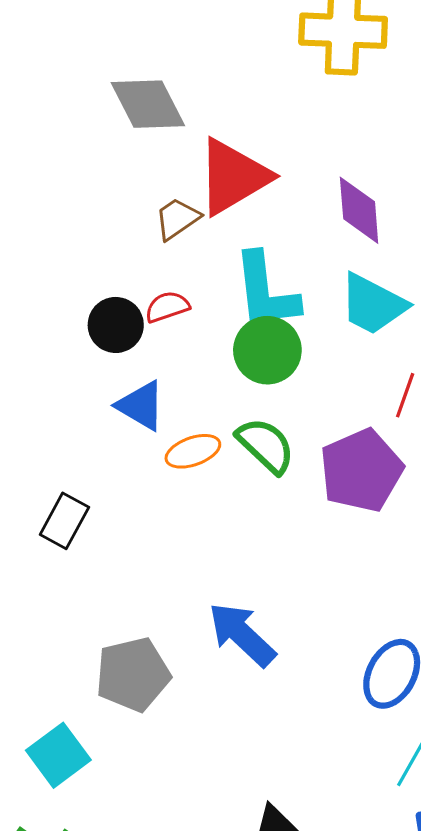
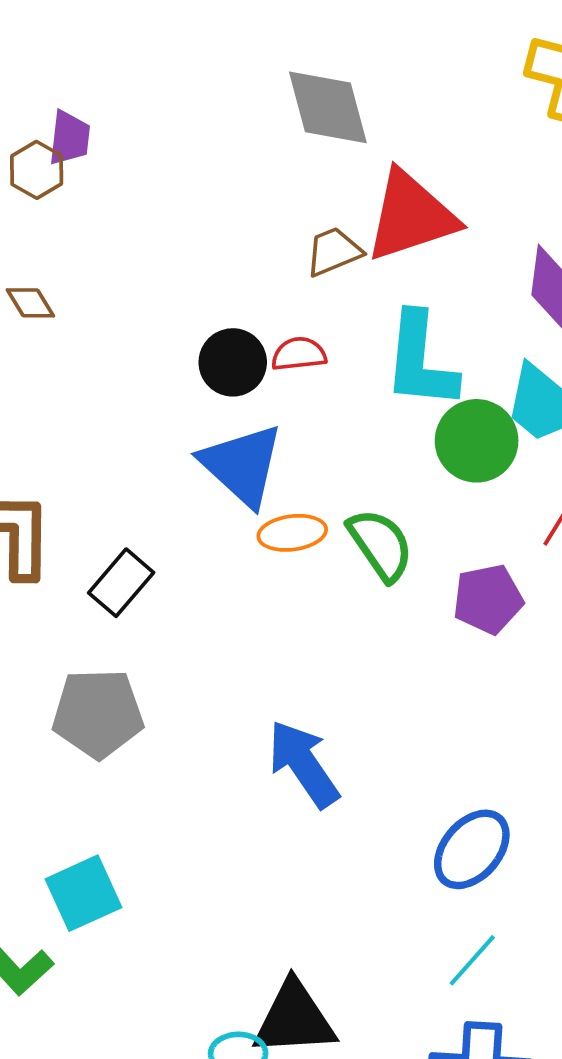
green circle: (267, 350) -> (477, 441), moved
blue triangle: (141, 406) -> (242, 465), size x1.4
purple pentagon: (361, 470) -> (488, 599), size x0.7
gray pentagon: (133, 674) -> (98, 713), moved
cyan square: (58, 755) -> (84, 893), moved

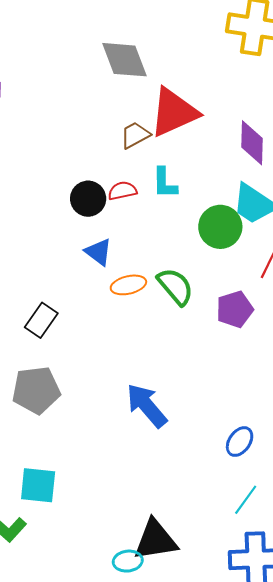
cyan L-shape: (420, 361) -> (165, 183), moved, size x0.6
blue triangle: (242, 465) -> (98, 252), size x0.6
blue ellipse: (472, 849) -> (240, 442), size x0.7
cyan square: (84, 893) -> (38, 485), turned 36

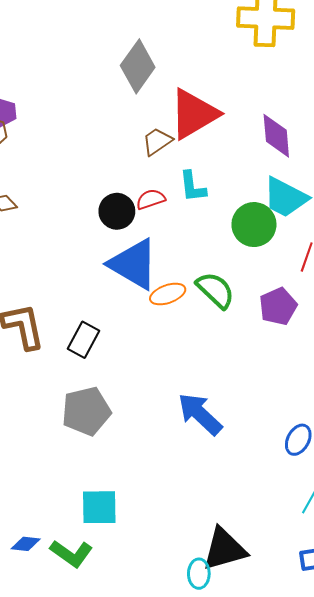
gray diamond: (124, 60) -> (138, 66), turned 63
blue triangle: (98, 252) -> (133, 264), size x1.8
cyan ellipse: (128, 561) -> (199, 574), turned -76

